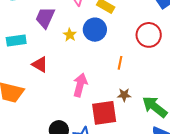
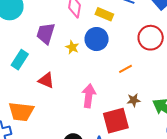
cyan rectangle: (16, 41) -> (20, 60), turned -42
orange line: (120, 63) -> (126, 69), turned 56

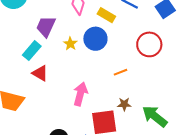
cyan rectangle: (20, 60) -> (32, 51), moved

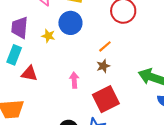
pink arrow: (80, 94) -> (74, 80), size x0.7
brown star: (124, 104) -> (103, 66), moved

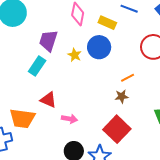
red triangle: (29, 74) -> (48, 100), moved
pink arrow: (74, 80) -> (69, 119), moved, turned 91
red square: (106, 99) -> (117, 129), turned -32

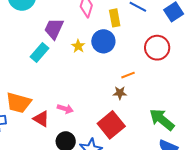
yellow rectangle: (107, 23) -> (115, 18), turned 48
red triangle: (48, 100) -> (41, 119), moved

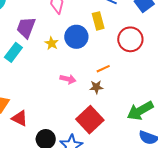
yellow rectangle: (115, 18) -> (98, 21), moved
pink arrow: (65, 109) -> (68, 79), moved
green arrow: (162, 120) -> (140, 111), turned -64

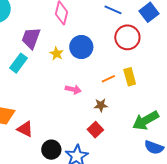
yellow rectangle: (98, 21) -> (130, 77), moved
red circle: (130, 39) -> (127, 37), moved
brown star: (96, 87) -> (101, 105), moved
red square: (90, 120) -> (95, 130), size x0.6

